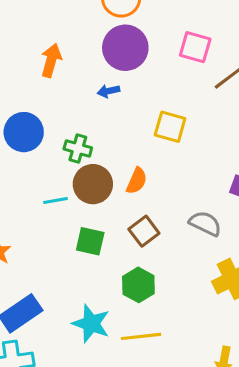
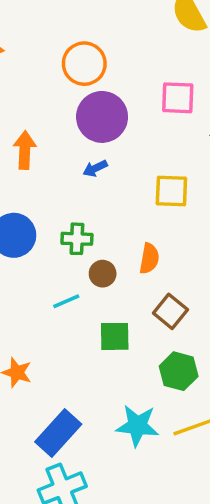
brown circle: (93, 184) -> (103, 274), size x0.6

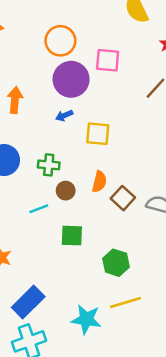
pink square: (178, 98) -> (108, 60), moved
yellow square: (171, 191) -> (98, 134), moved
brown square: (170, 311) -> (123, 198), moved
cyan star: (137, 426) -> (86, 319), moved

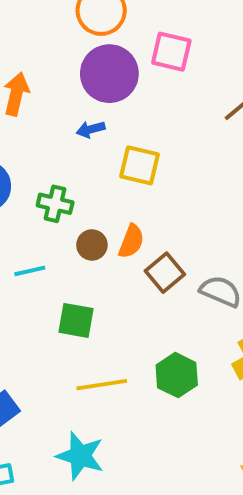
brown circle: (66, 191) -> (92, 245), moved
green hexagon: (116, 263) -> (177, 375), moved
yellow line: (125, 302) -> (102, 385), moved

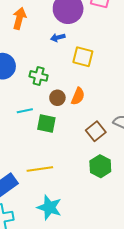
brown square: (165, 273) -> (96, 131), moved
green square: (76, 320) -> (46, 123), moved
yellow line: (102, 385) -> (40, 169), moved

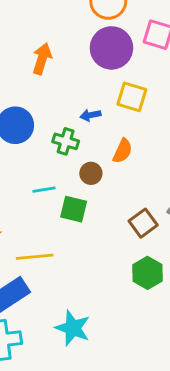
blue arrow: (58, 38) -> (90, 115), moved
yellow square: (83, 57) -> (132, 97), moved
orange semicircle: (78, 96) -> (123, 151), moved
yellow line: (40, 169) -> (35, 257), moved

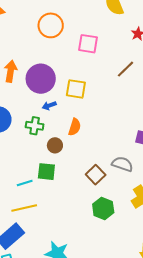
purple circle: (111, 48) -> (41, 79), moved
cyan line: (44, 190) -> (25, 183), moved

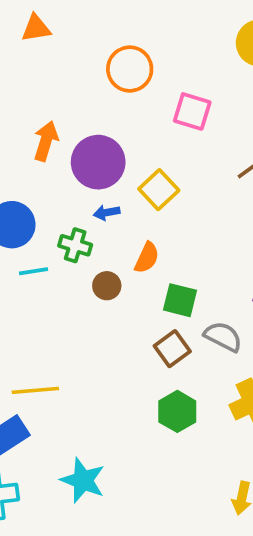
yellow square: (76, 89) -> (159, 190), turned 30
green square: (46, 172) -> (180, 300), moved
cyan line: (25, 183) -> (34, 271), moved

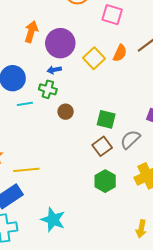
blue arrow: (107, 213) -> (54, 70), moved
orange semicircle: (147, 258) -> (120, 53), moved
gray semicircle: (223, 337) -> (130, 139), turned -70

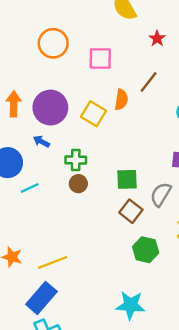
blue arrow: (54, 70) -> (41, 141), moved, turned 56
green cross: (48, 89) -> (76, 160), moved
cyan star: (53, 220) -> (131, 305), moved

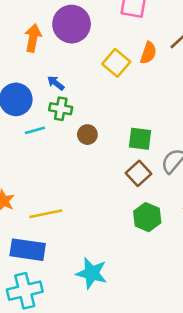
purple circle: (50, 108) -> (72, 24), moved
green cross: (76, 160) -> (61, 109), moved
blue rectangle: (41, 298) -> (28, 250), turned 48
cyan star: (131, 305) -> (92, 273), moved

